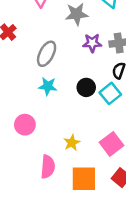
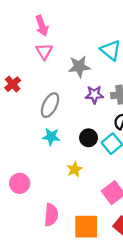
pink circle: (25, 125) -> (20, 183), moved
yellow star: (72, 143) -> (75, 169), moved

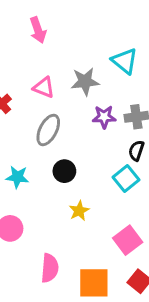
pink triangle: (44, 51) -> (44, 87), moved, turned -36
cyan star: (51, 137) -> (17, 177), moved
black circle: (89, 138) -> (64, 171), moved

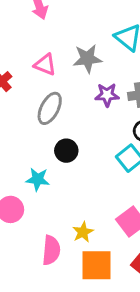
cyan star: (17, 177) -> (38, 179), moved
yellow star: (79, 211) -> (83, 232), moved

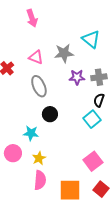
gray ellipse: (50, 108) -> (39, 86), turned -50
yellow star: (83, 232) -> (39, 158), moved

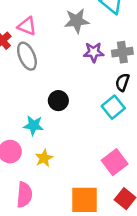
pink triangle: (36, 57) -> (27, 26), moved
gray ellipse: (39, 86) -> (27, 56), moved
pink semicircle: (40, 180) -> (24, 195), moved

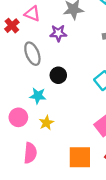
purple star: (94, 52) -> (58, 33), moved
gray ellipse: (27, 56) -> (32, 54), moved

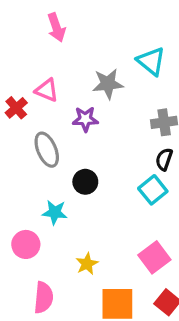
yellow star: (46, 123) -> (87, 264), moved

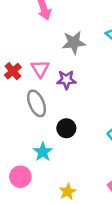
gray star: (108, 84) -> (74, 43), moved
pink triangle: (47, 90) -> (40, 69), moved, turned 36
cyan star: (55, 212) -> (43, 152), turned 30

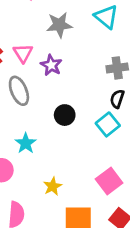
purple star: (66, 80) -> (51, 65), turned 30
black circle: (66, 128) -> (65, 115), moved

